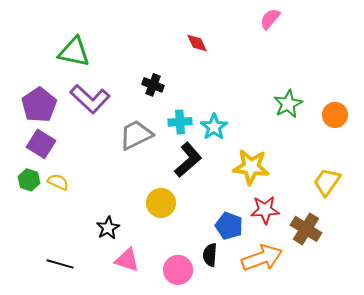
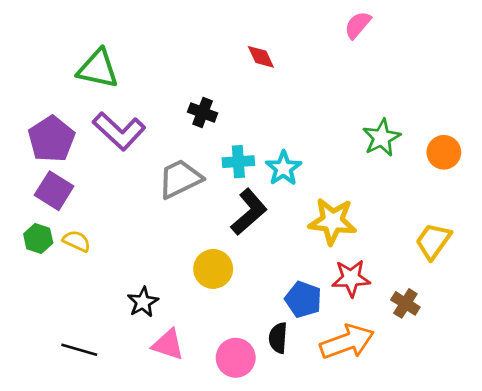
brown cross: (306, 229) -> (405, 303), size x0.7

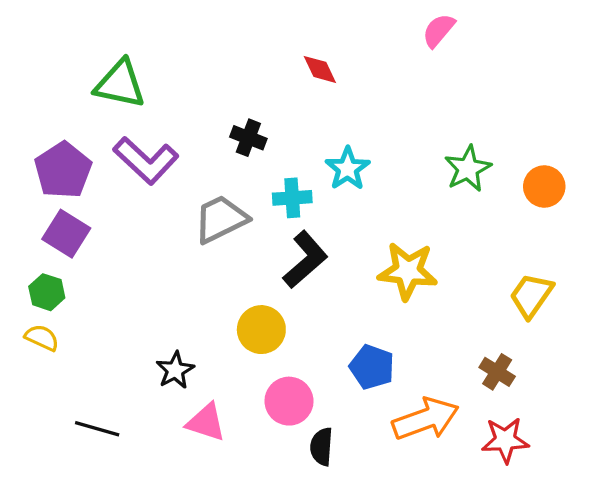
cyan star: (283, 168) -> (348, 169), moved
yellow semicircle: (77, 241) -> (42, 338), moved
red star: (351, 278) -> (505, 440), moved
black semicircle: (278, 338) -> (322, 447), moved
pink circle: (236, 358) -> (289, 401), moved

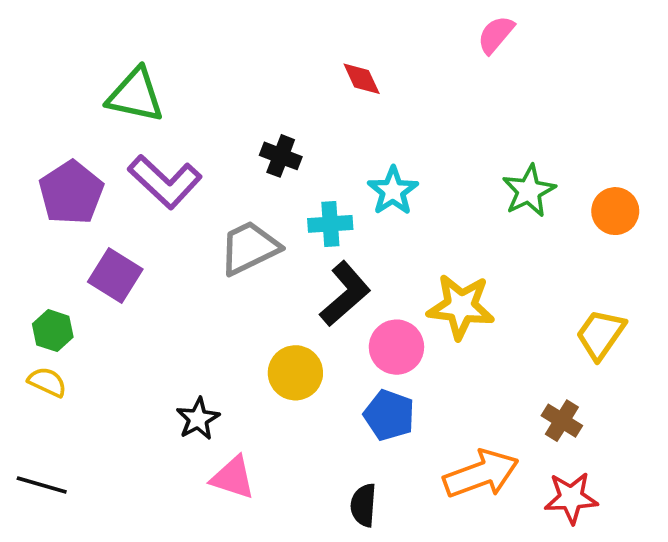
purple square: (66, 234) -> (115, 275), moved
blue pentagon: (372, 367) -> (389, 415), moved
pink circle: (289, 401) -> (396, 347), moved
black line: (97, 429) -> (42, 485), moved

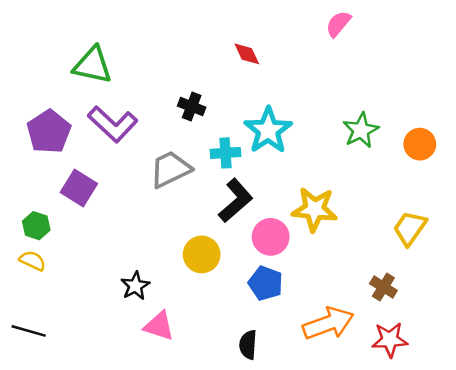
cyan star: (393, 191) -> (268, 130), size x1.4

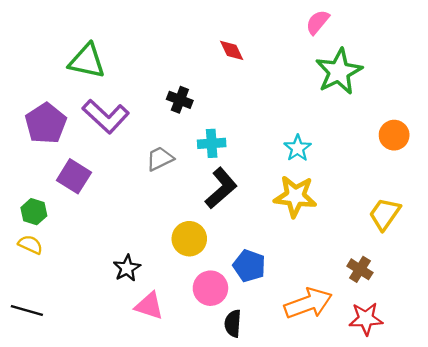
cyan star: (268, 130) -> (298, 148), moved, size x0.6
green star: (361, 130) -> (339, 72), moved, size x1.4
gray trapezoid: (170, 169) -> (160, 159), size x0.7
pink circle: (271, 237) -> (210, 288), moved

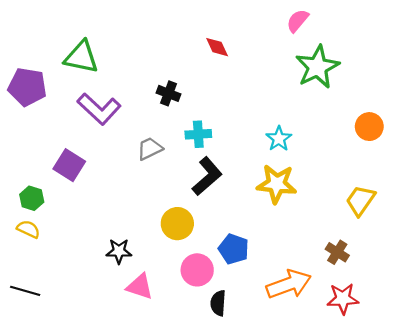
purple pentagon: (46, 123) -> (27, 87), moved, turned -30
black star: (127, 268) -> (119, 251), turned 30

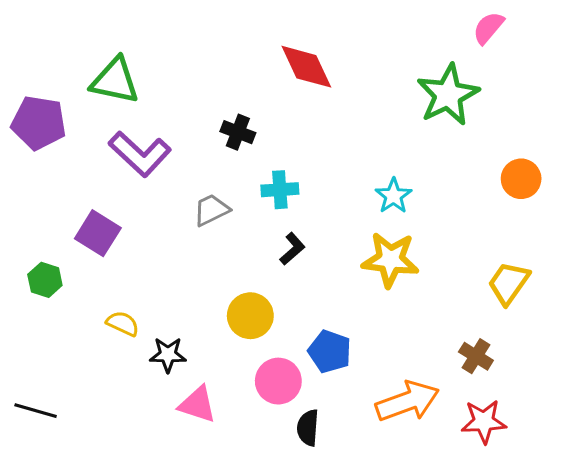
pink semicircle: (298, 21) -> (488, 28), moved
red diamond: (217, 47) -> (306, 67), size x1.6
black L-shape: (207, 176) -> (292, 249), size x0.6
yellow semicircle: (28, 229) -> (123, 323), moved

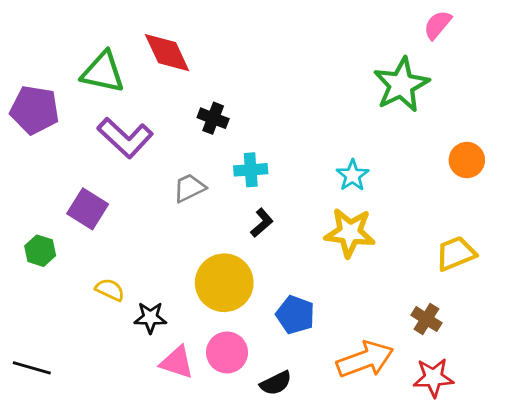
red diamond: (306, 67) -> (167, 53), moved
yellow trapezoid: (509, 283) -> (456, 253), turned 33
yellow circle: (250, 316) -> (224, 283), size x1.4
pink circle: (278, 381) -> (227, 352), moved
black semicircle: (308, 428) -> (276, 383), turned -120

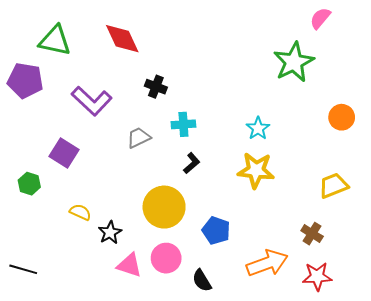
green triangle: (103, 72) -> (55, 41), moved
black star: (150, 318) -> (110, 233), turned -30
black semicircle: (276, 383) -> (202, 281), turned 85

